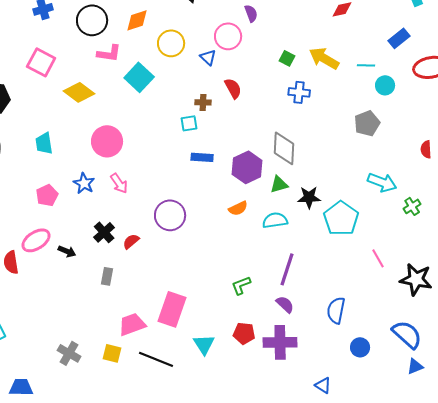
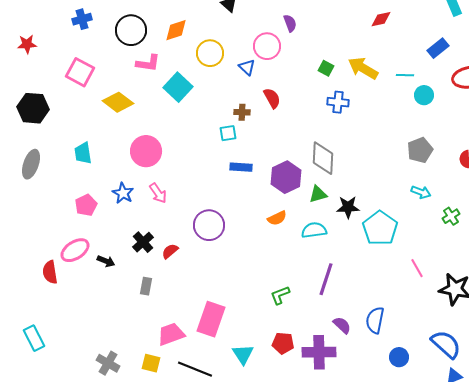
gray pentagon: (367, 123) -> (420, 150), moved
cyan arrow: (382, 182) -> (421, 192), size x0.7
purple semicircle: (285, 304) -> (342, 325), moved

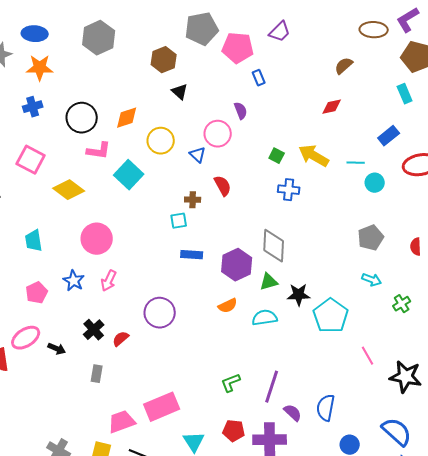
pink arrow: (158, 193) -> (109, 281), turned 60
purple line: (326, 279) -> (272, 387), moved
pink rectangle: (211, 319) -> (162, 407), turned 48

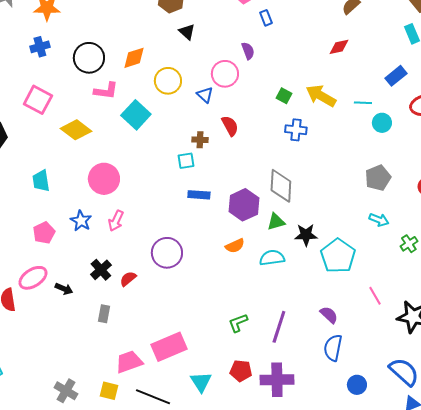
purple semicircle: (293, 413) -> (329, 315), moved

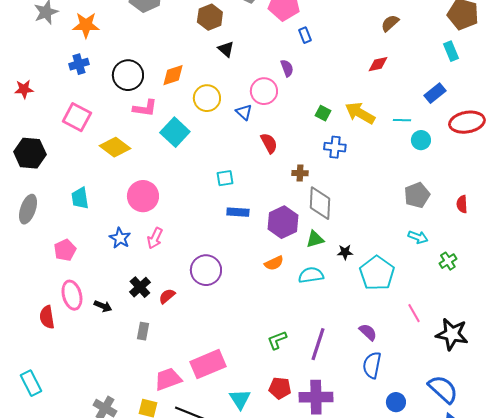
brown cross: (200, 140) -> (300, 173), moved
pink pentagon: (44, 233) -> (65, 250), moved
black star: (306, 235) -> (345, 252), size x0.7
pink ellipse: (33, 278) -> (72, 295), turned -72

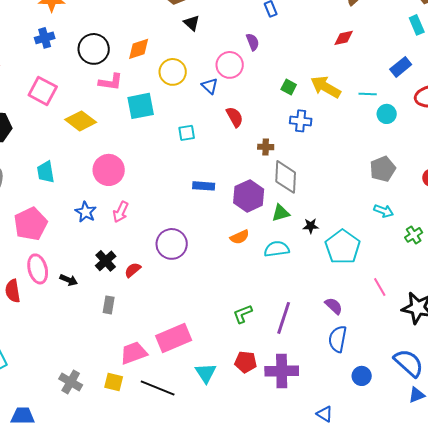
cyan square: (175, 132) -> (141, 106), turned 36
cyan square: (225, 178) -> (187, 133), moved
pink pentagon: (65, 250) -> (31, 224), size x1.5

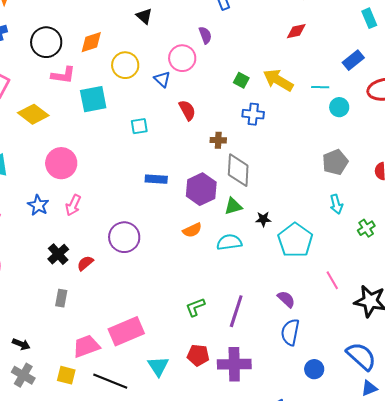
cyan arrow: (384, 211) -> (336, 204), turned 54
black arrow: (69, 280) -> (21, 344), moved

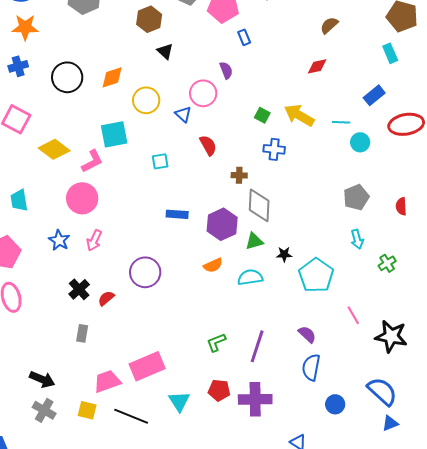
pink L-shape: (63, 75) -> (92, 161), moved, turned -35
black arrow: (21, 344) -> (42, 379), size x1.4

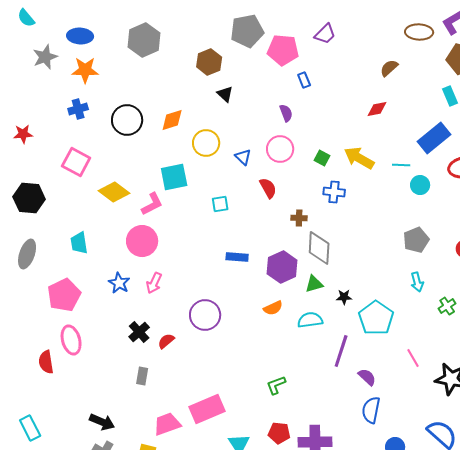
pink circle: (203, 93) -> (280, 149), moved
blue rectangle: (374, 95) -> (434, 138), size x1.5
purple line: (257, 346) -> (341, 351), moved

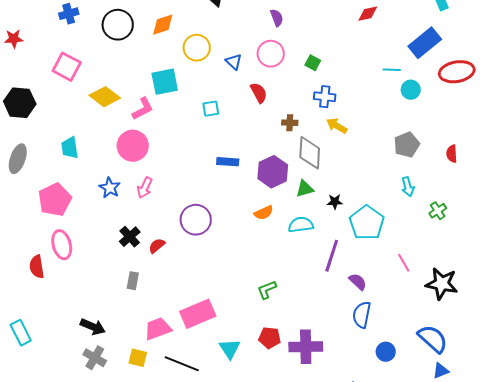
yellow arrow: (359, 158) -> (337, 126), moved, size x0.7

